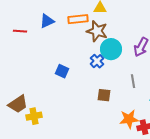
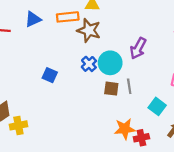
cyan circle: (111, 49) -> (110, 63), moved
brown square: (104, 95) -> (111, 89), moved

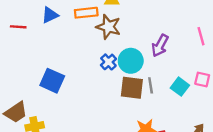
blue square: (50, 75) -> (52, 81), moved, size x1.5
brown square: (111, 89) -> (132, 88), size x1.5
cyan square: (157, 106) -> (180, 87), moved

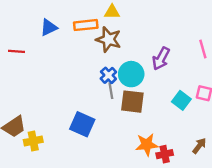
red line: (18, 27) -> (16, 51), moved
blue square: (52, 81) -> (82, 124), moved
gray line: (151, 85) -> (111, 91), moved

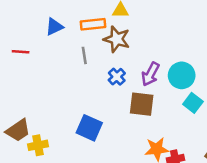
purple arrow: (161, 59) -> (150, 74), moved
cyan circle: (131, 74) -> (182, 75), moved
gray line: (111, 91) -> (84, 55), moved

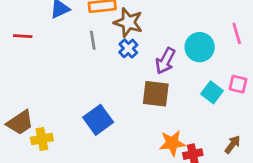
cyan circle: (182, 75) -> (200, 47), moved
blue cross: (117, 77) -> (128, 48), moved
blue square: (89, 128) -> (98, 120), turned 30

